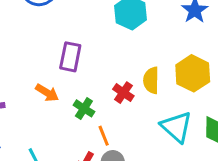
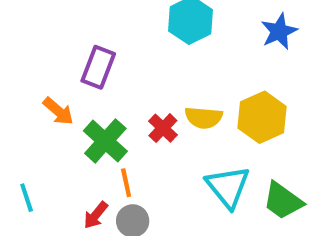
yellow semicircle: (151, 80) -> (204, 118), turned -95
green cross: (84, 108) -> (105, 141), size x1.5

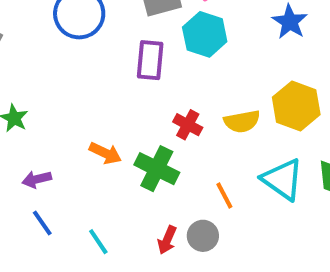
purple rectangle: (98, 67) -> (150, 60), moved
red cross: (163, 128) -> (188, 125), moved
orange line: (126, 183) -> (224, 196), moved

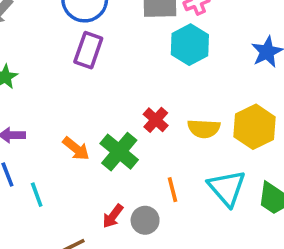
purple rectangle: (150, 60) -> (88, 50), moved
orange arrow: (105, 153) -> (76, 149), moved
cyan line: (98, 242) -> (37, 195), moved

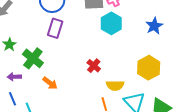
yellow semicircle: (204, 129) -> (115, 85), moved
green cross: (119, 152) -> (33, 58), moved

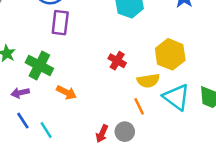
yellow hexagon: (149, 68) -> (170, 54), moved

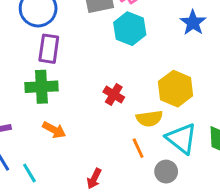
green cross: (39, 66) -> (41, 87), moved, turned -32
gray circle: (125, 132) -> (166, 172), moved

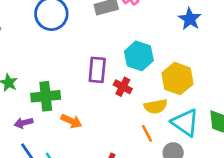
cyan hexagon: (130, 29) -> (139, 56), moved
purple rectangle: (49, 49) -> (97, 70), moved
green cross: (41, 87) -> (46, 96), moved

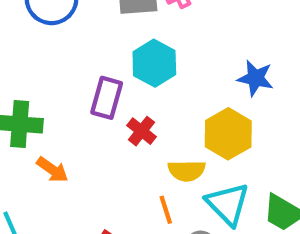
blue star: (190, 19) -> (255, 78), moved, turned -30
cyan hexagon: (139, 56) -> (154, 63), moved

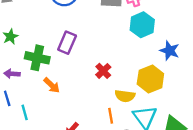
cyan hexagon: (154, 63) -> (142, 25), moved
purple rectangle: (107, 98) -> (67, 43), moved

